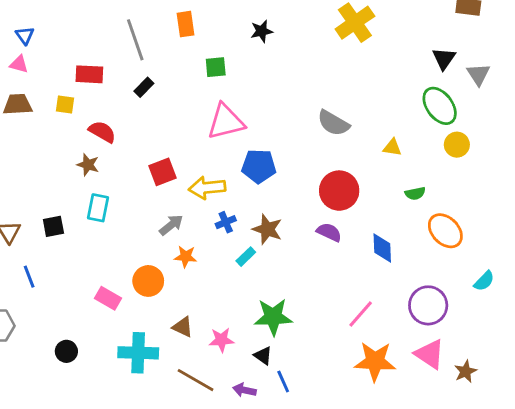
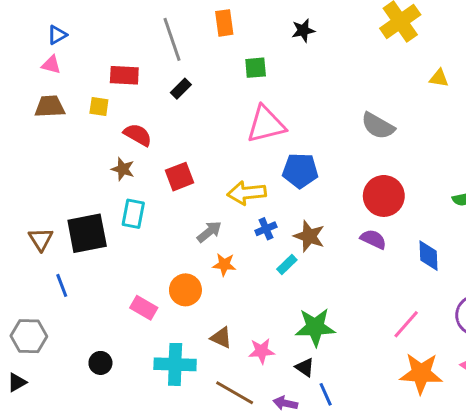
blue triangle: (25, 36) -> (57, 35), turned 36
yellow triangle: (392, 147) -> (439, 78), moved
red square: (163, 172) -> (179, 177), moved
black square: (53, 226) -> (87, 233), size x1.8

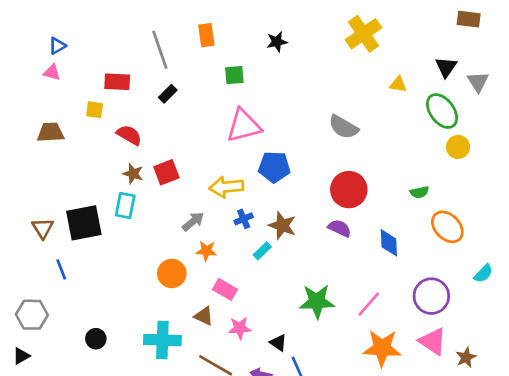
brown trapezoid: (50, 106) -> (51, 132), moved
brown star: (123, 169) -> (133, 174), moved
pink rectangle: (144, 308) -> (225, 289), moved
green star: (315, 327) -> (317, 301), moved

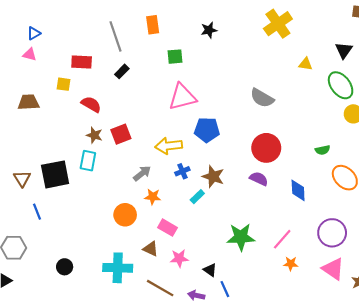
orange star: (382, 348) -> (291, 264), moved, size x0.5

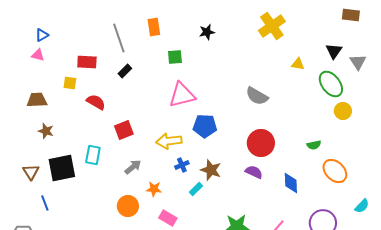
brown star: (94, 135) -> (46, 131), moved
gray arrow: (142, 173) -> (133, 167), moved

